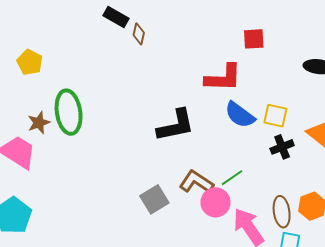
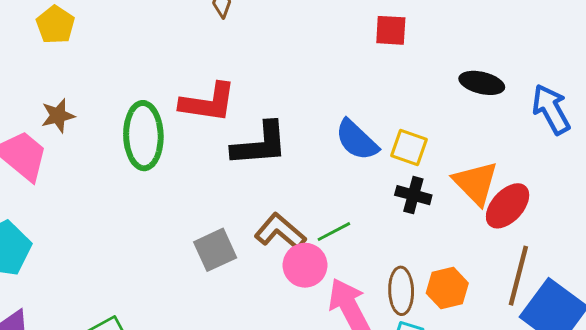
red L-shape: (223, 78) -> (208, 102), moved
green ellipse: (69, 112) -> (143, 136), moved
black cross: (282, 147) -> (413, 195), turned 30

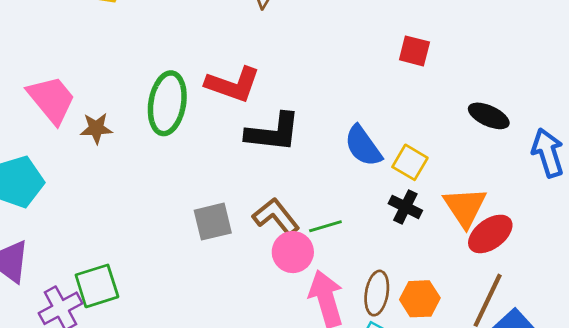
brown star: (58, 116) -> (96, 128), moved

